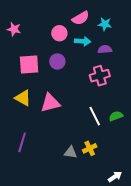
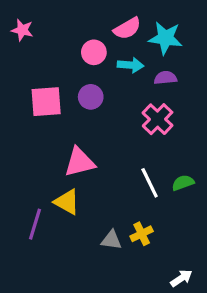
cyan star: (105, 24) -> (165, 38), size x1.5
pink star: (14, 29) -> (22, 30), moved
pink cross: (100, 76) -> (158, 119), turned -30
yellow triangle: (23, 98) -> (67, 202), moved

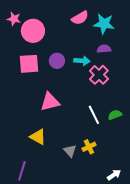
pink circle: (94, 52) -> (33, 31), moved, size x1.5
cyan arrow: (130, 65) -> (82, 61), moved
yellow triangle: (67, 202) -> (38, 137), moved
purple line: (35, 224) -> (22, 171), moved
gray triangle: (111, 240) -> (70, 151), turned 40

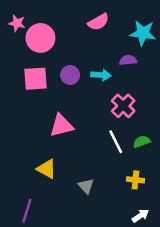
cyan star: (104, 24) -> (143, 33), moved
pink cross: (99, 75) -> (123, 106), moved
yellow cross: (89, 147) -> (135, 180), moved, turned 32

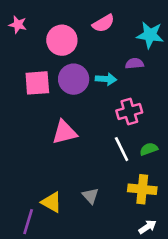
pink circle: (40, 38) -> (62, 40), moved
purple circle: (70, 75) -> (74, 79), size x1.5
pink cross: (123, 106) -> (129, 111), turned 30
yellow triangle: (47, 169) -> (52, 202), moved
yellow cross: (135, 180) -> (142, 189), size x1.5

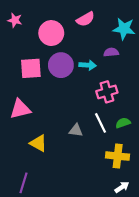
pink triangle: (64, 132) -> (20, 109), moved
gray triangle: (90, 196) -> (76, 130), moved, turned -40
yellow triangle: (52, 202) -> (38, 143), moved

